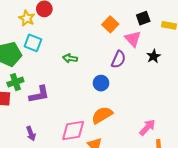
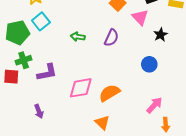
cyan square: (33, 43) -> (41, 21), turned 30
purple semicircle: (119, 59) -> (111, 38), moved
blue circle: (101, 83) -> (149, 64), moved
pink diamond: (73, 130) -> (81, 88), moved

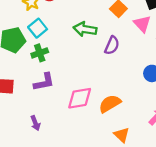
green arrow: (78, 37) -> (85, 29), moved, size x1.5
green cross: (24, 60) -> (40, 53), moved
orange triangle: (102, 123) -> (122, 135), moved

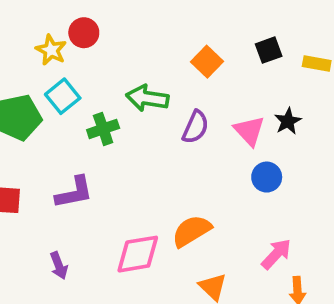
pink triangle: (142, 24) -> (249, 131), moved
green cross: (40, 53) -> (103, 129), moved
pink diamond: (80, 98) -> (138, 254), moved

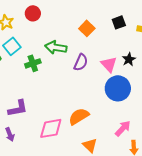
red circle: (84, 33) -> (33, 13), moved
blue circle: (267, 177) -> (118, 88), size x1.6
purple L-shape: (74, 192) -> (18, 108), moved

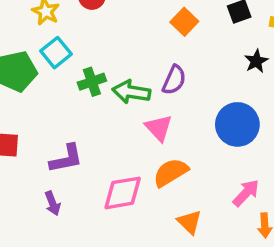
green arrow: (56, 47) -> (131, 92), moved
black star: (129, 59) -> (256, 61), moved
pink triangle: (109, 64) -> (159, 128), moved

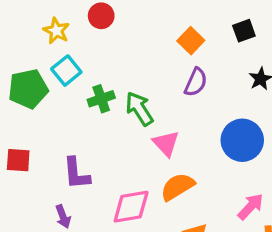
purple semicircle: (174, 80) -> (196, 82), moved
green arrow: (131, 92) -> (139, 109), turned 48
purple L-shape: (66, 159) -> (76, 173), turned 96

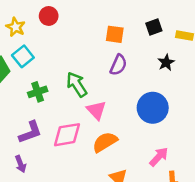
orange square: (191, 41) -> (115, 34), turned -36
green cross: (101, 99) -> (38, 92), moved
purple L-shape: (76, 173) -> (30, 132), turned -105
pink diamond: (131, 207) -> (67, 135), moved

